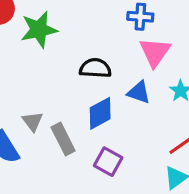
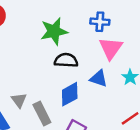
green star: (39, 30) -> (54, 31), moved

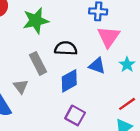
green star: (54, 31) -> (36, 21), moved
gray rectangle: (42, 113) -> (38, 63), moved

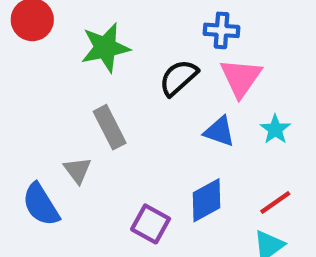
black semicircle: (66, 48) -> (178, 78), moved, turned -45
blue diamond: (69, 81) -> (206, 200), moved
purple square: (75, 115) -> (151, 224), moved

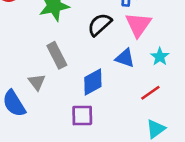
blue diamond: (206, 200) -> (93, 82), moved
red line: (275, 202) -> (150, 93), moved
purple square: (151, 224) -> (82, 115), turned -30

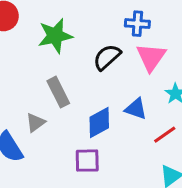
blue triangle: (125, 58) -> (136, 109), moved
gray triangle: (37, 82) -> (35, 123), turned 30

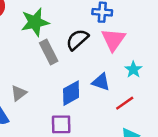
gray rectangle: (58, 92) -> (49, 52), moved

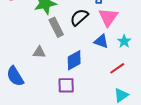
blue triangle: (101, 82) -> (101, 41), moved
gray triangle: (19, 93) -> (39, 52), moved, turned 40

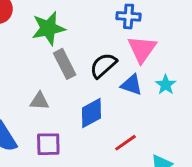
black semicircle: (79, 17) -> (103, 65), moved
red line: (117, 68) -> (126, 143), moved
purple square: (66, 85) -> (48, 144), moved

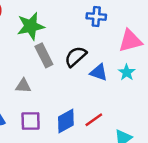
pink triangle: (142, 49) -> (130, 41), moved, turned 40
blue diamond: (91, 113) -> (66, 121), moved

